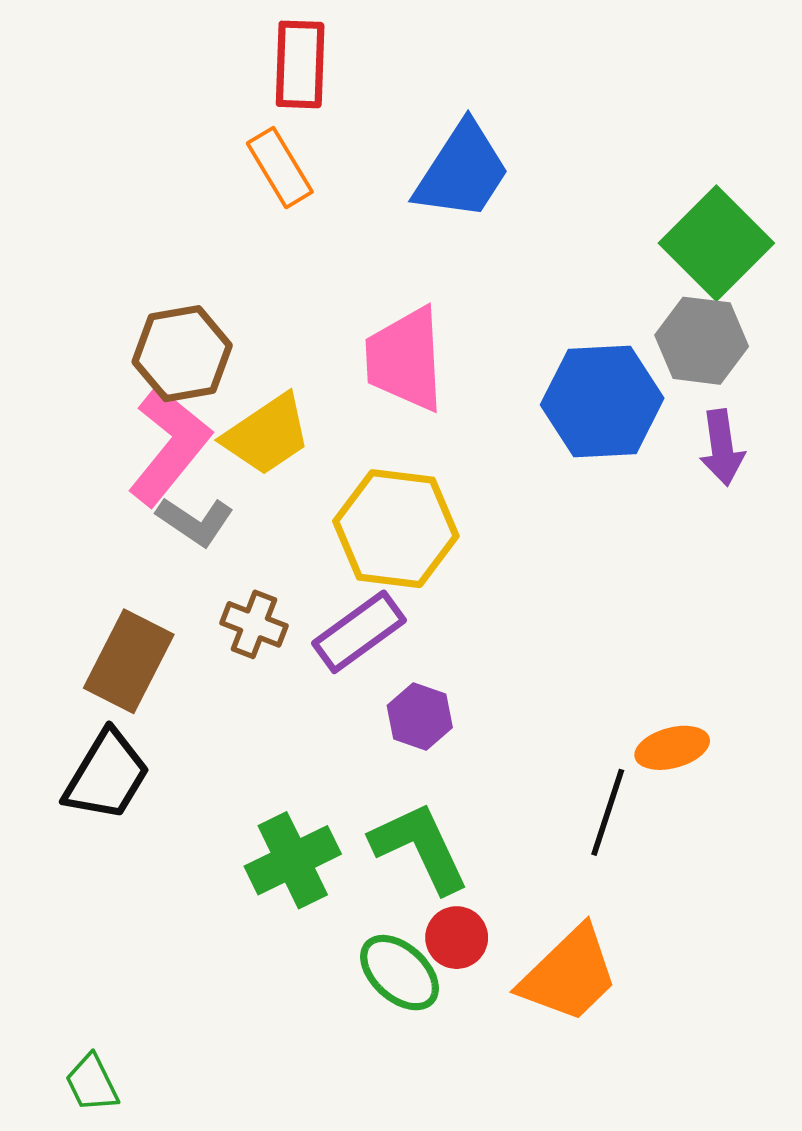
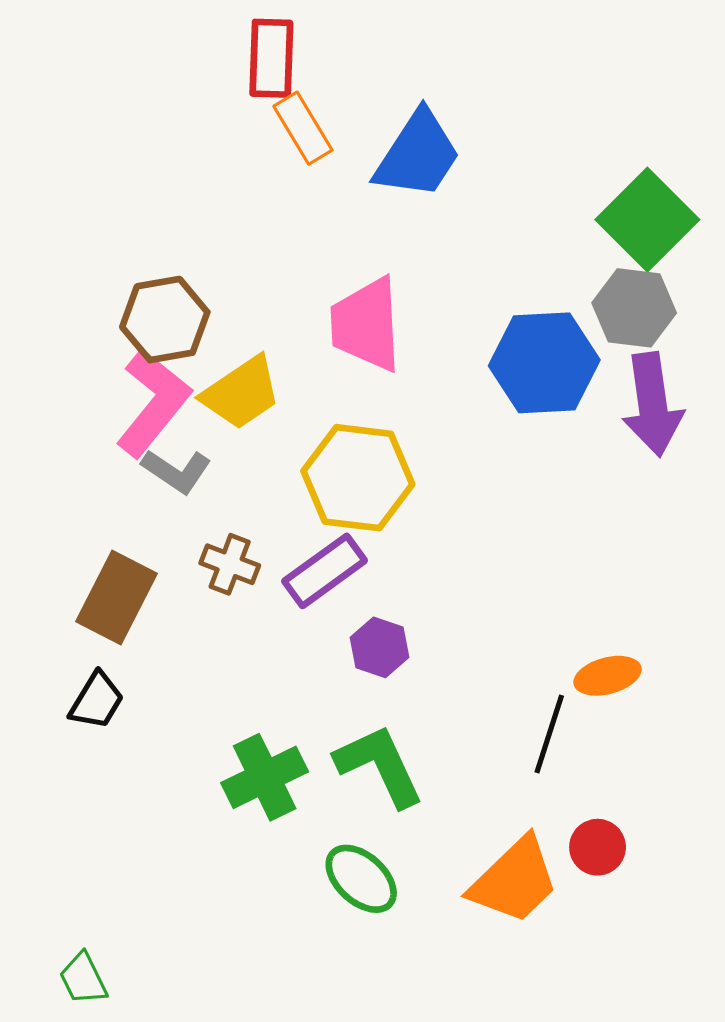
orange rectangle: (280, 168) -> (303, 128), moved
purple arrow: (722, 448) -> (652, 404), size x1.5
black trapezoid: (107, 775) -> (97, 701), size x0.7
red circle: (457, 938) -> (598, 847), moved

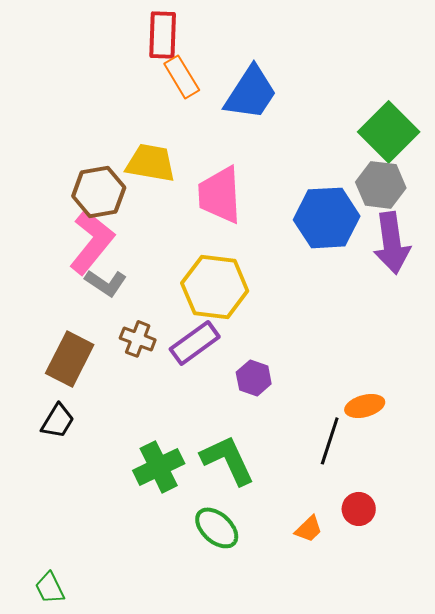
yellow trapezoid: (241, 393) -> (151, 163), moved, turned -136
purple hexagon: (379, 647) -> (254, 378), moved
orange trapezoid: (514, 880) -> (309, 529), size x0.5

